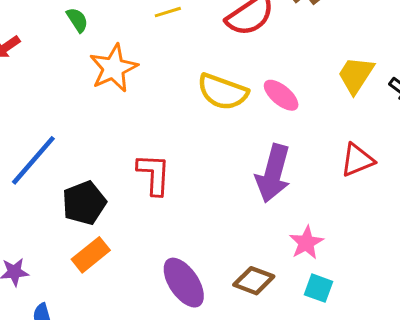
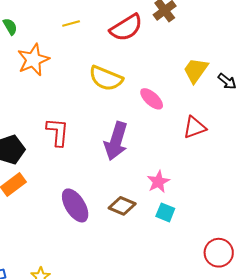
pink ellipse: (281, 95) -> (152, 99), moved
purple arrow: (273, 173) -> (116, 141), moved

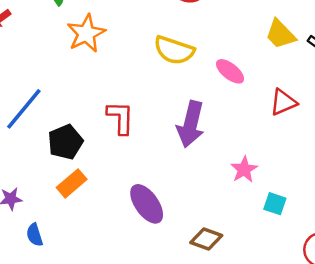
yellow trapezoid: (196, 70) -> (280, 34), turned -76
brown diamond: (122, 206) -> (206, 239), moved
cyan square: (165, 212) -> (275, 204), moved

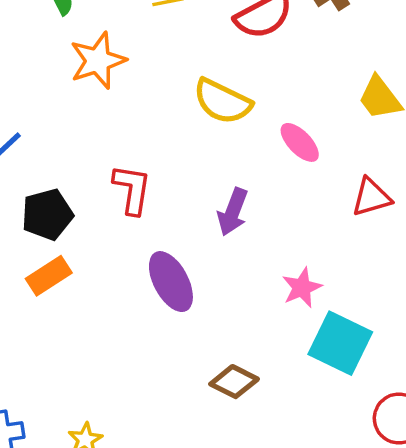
purple arrow: (191, 124) -> (233, 212), size x0.7
purple ellipse: (147, 204) -> (171, 282), moved
cyan square: (275, 204) -> (340, 343), size x1.8

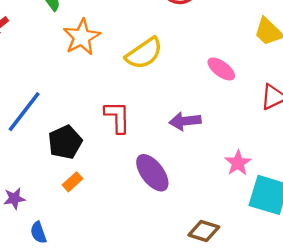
yellow semicircle: (222, 101) -> (144, 53), moved, turned -51
purple arrow: (233, 212) -> (185, 121), turned 72
orange rectangle: (49, 276) -> (72, 182), size x0.7

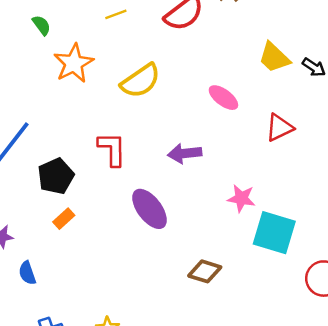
pink star: (238, 163) -> (241, 198), turned -30

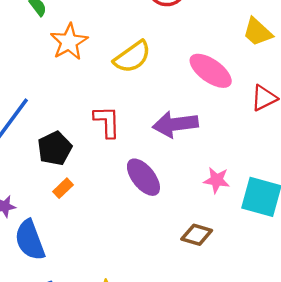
pink ellipse: (223, 98) -> (211, 71), size x1.5
purple arrow: (185, 153) -> (175, 124), size x1.4
pink star: (241, 198) -> (217, 180), moved
blue semicircle: (27, 273) -> (30, 240), size x1.8

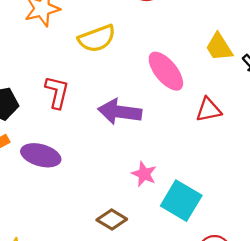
purple ellipse: (143, 177) -> (41, 155), moved, turned -51

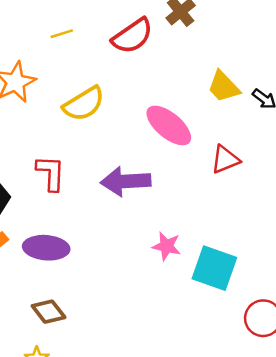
brown diamond: (112, 220) -> (49, 312), moved, turned 32

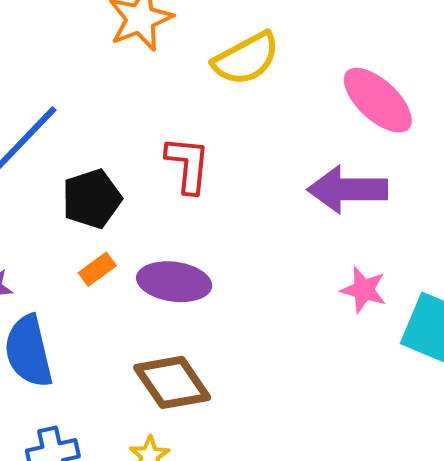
purple arrow: (126, 181) -> (347, 189), moved
brown diamond: (49, 312) -> (172, 382), size x1.4

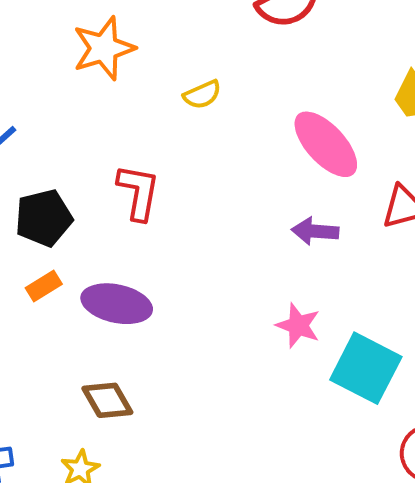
yellow semicircle: (246, 59) -> (202, 95), size x0.6
purple arrow: (347, 189) -> (315, 231), moved, size x0.6
brown diamond: (172, 382) -> (107, 400), size x0.7

